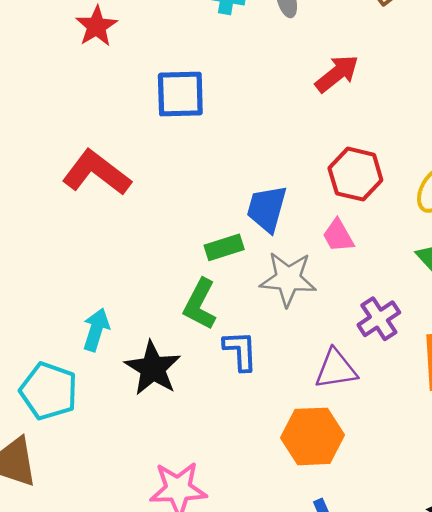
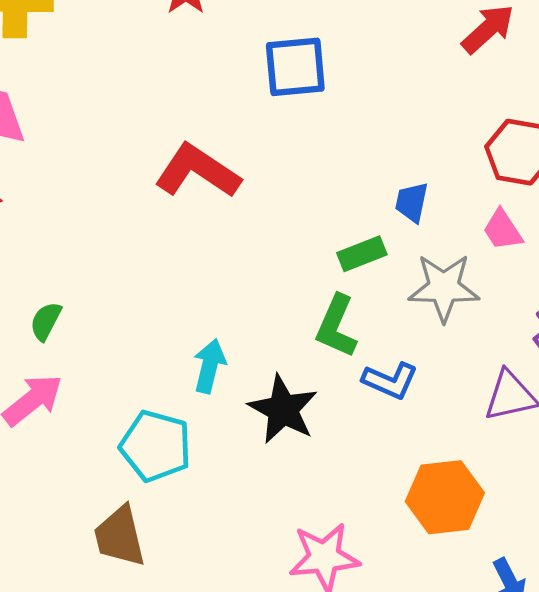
blue trapezoid: (267, 209) -> (412, 202), size x0.7
blue L-shape: (240, 351) -> (390, 381), turned 120
orange hexagon: (313, 436) -> (445, 497), moved

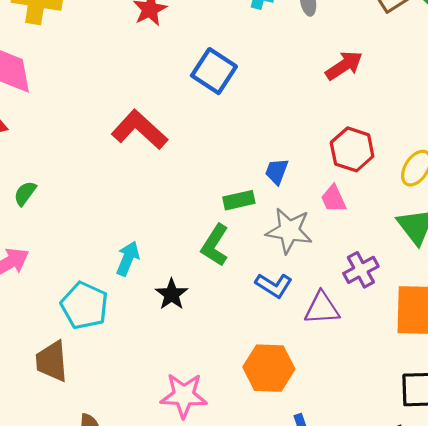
blue square: (295, 67) -> (214, 71), turned 30
green semicircle: (46, 321) -> (25, 193), moved
blue L-shape: (390, 381) -> (274, 285), moved
black star: (283, 409) -> (172, 294), size x0.7

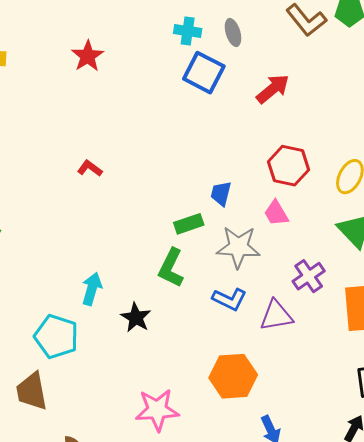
blue square: (214, 71) -> (204, 73), moved
red L-shape: (139, 130) -> (90, 168), size x0.5

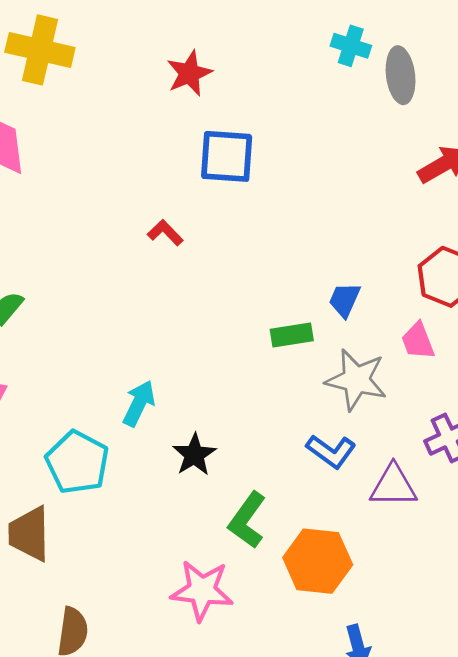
cyan cross: (188, 31) -> (351, 46), moved
gray ellipse: (233, 33) -> (401, 75), size x1.4
blue square: (204, 73) -> (227, 156), moved, turned -33
green L-shape: (171, 268) -> (247, 520), moved

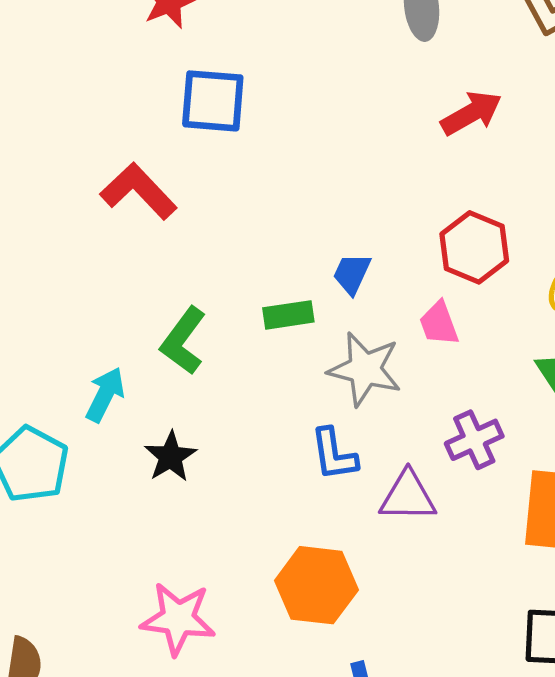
red L-shape: (165, 233) -> (139, 191), size x1.8
blue L-shape: (331, 451) -> (334, 454), turned 45
green L-shape: (247, 520) -> (183, 341), moved

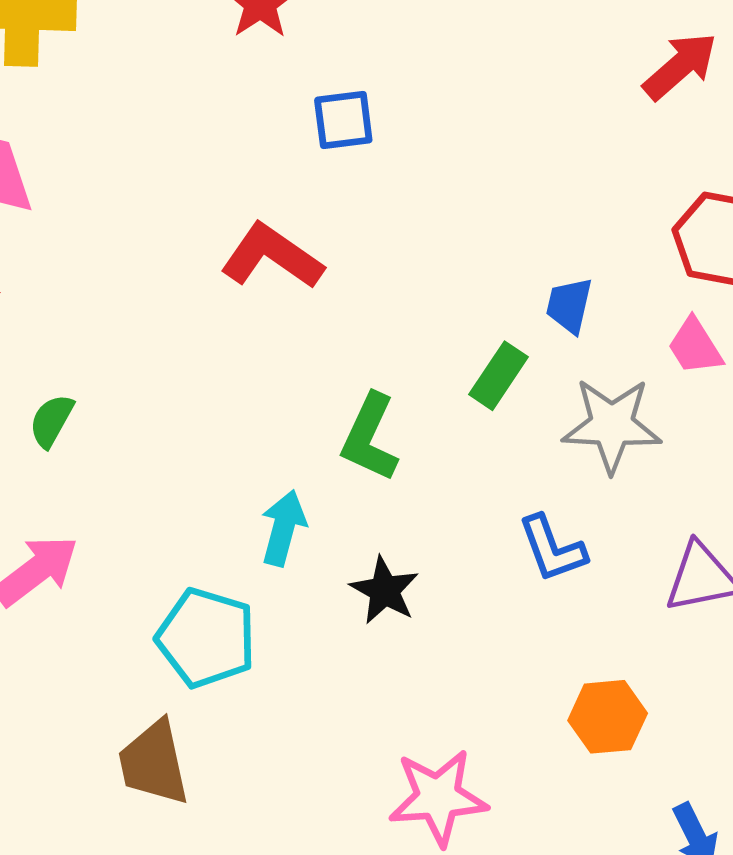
blue square: (213, 101) -> (343, 120), size x0.7
green rectangle: (288, 315) -> (498, 376), turned -36
blue L-shape: (334, 454) -> (552, 549), moved
orange hexagon: (316, 585) -> (608, 717), size x0.7

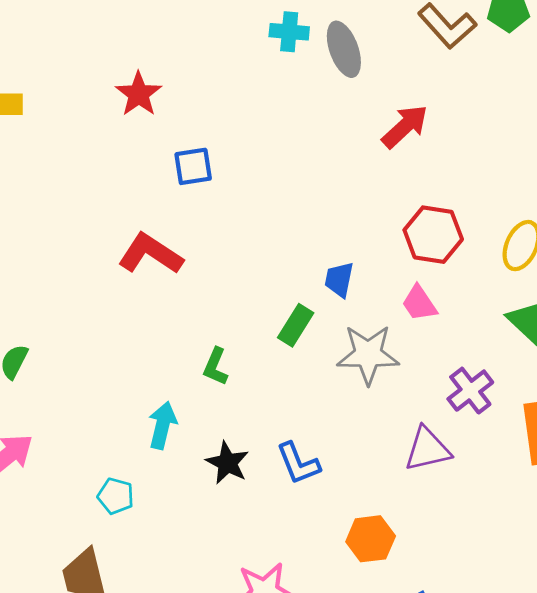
green L-shape: (370, 437) -> (215, 367), size x0.7
blue L-shape: (552, 549) -> (298, 463), moved
cyan pentagon: (206, 638) -> (116, 496), size x0.6

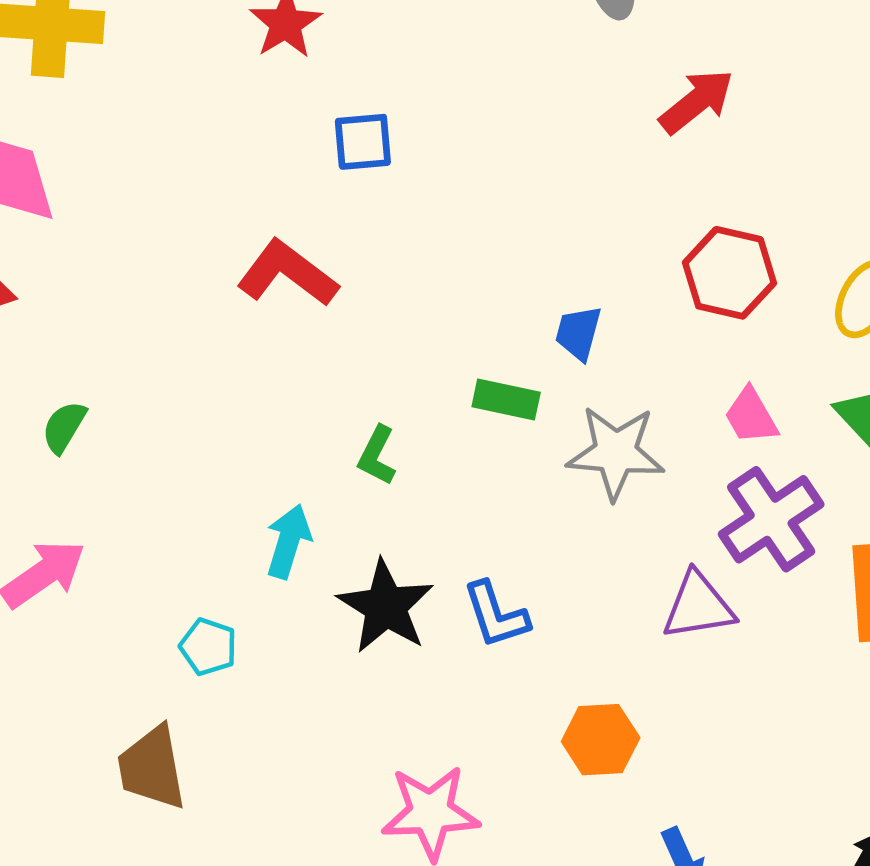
pink trapezoid: (419, 303) -> (751, 416), moved
green rectangle: (296, 325) -> (506, 400), turned 66
purple cross: (470, 391) -> (771, 519), size x1.4
black star: (227, 463) -> (386, 607), size x1.4

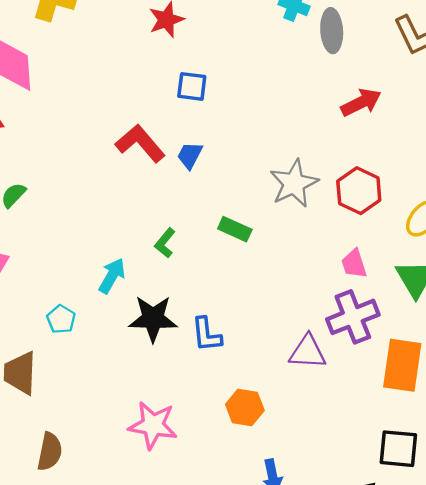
blue trapezoid: (578, 333) -> (190, 155), moved
gray star: (616, 452) -> (294, 183), moved, turned 30
black star: (386, 607) -> (153, 319), turned 30

